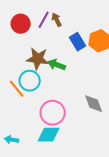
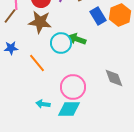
brown star: (38, 59) -> (40, 22), moved
cyan circle: (30, 81) -> (61, 43), moved
cyan arrow: (12, 140) -> (43, 104), moved

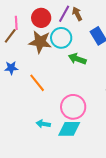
cyan circle: (61, 43) -> (61, 38), moved

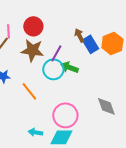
purple line: (64, 14) -> (56, 53), moved
brown arrow: (77, 14) -> (79, 35), moved
cyan circle: (61, 38) -> (53, 69), moved

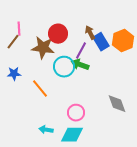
red circle: (33, 26) -> (58, 34), moved
purple line: (56, 53) -> (81, 51), moved
pink circle: (65, 115) -> (76, 113), size x0.7

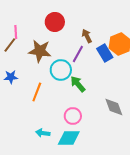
red circle: (58, 34) -> (55, 22), moved
blue rectangle: (101, 42) -> (105, 53), moved
green arrow: (80, 65) -> (78, 84), moved, turned 30
orange line: (40, 89) -> (37, 92), turned 60

